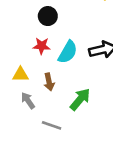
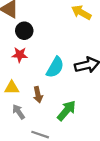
black circle: (48, 16) -> (24, 31), moved
red star: (42, 46) -> (20, 55), moved

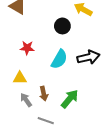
black circle: (24, 31) -> (62, 26), moved
brown arrow: (38, 95) -> (44, 94), moved

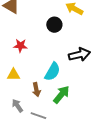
cyan semicircle: (59, 59) -> (52, 72), moved
gray arrow: (26, 100) -> (17, 106), moved

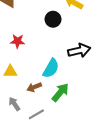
brown arrow: (36, 90) -> (34, 87), turned 80
gray line: (38, 116) -> (36, 114), turned -49

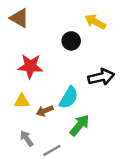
red star: (18, 41) -> (30, 66), size x1.5
brown arrow: (34, 87) -> (45, 111), moved

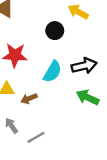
cyan semicircle: (69, 97) -> (52, 72), moved
green arrow: (80, 125) -> (88, 97), moved, turned -105

